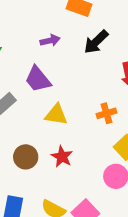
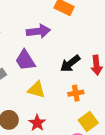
purple arrow: (50, 40) -> (38, 31), size x1.5
black arrow: (96, 42) -> (70, 64), moved

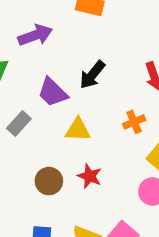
purple arrow: (38, 31) -> (35, 35), moved
black arrow: (70, 64) -> (92, 75), moved

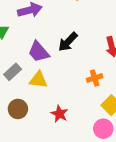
yellow triangle: (78, 130) -> (38, 80), moved
brown circle: (49, 181) -> (18, 109), moved

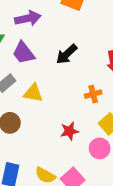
purple trapezoid: (39, 52) -> (24, 53), moved
red star: (60, 114) -> (69, 131), moved, turned 30

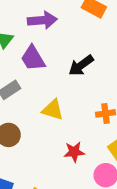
yellow triangle: (33, 93) -> (53, 110), moved

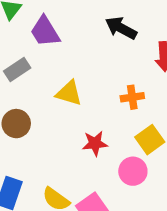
black arrow: (81, 65) -> (121, 28), moved, turned 65

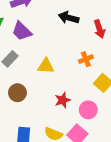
red star: (95, 143) -> (63, 100), moved
pink circle: (133, 171) -> (88, 110), moved

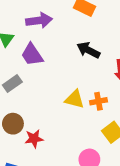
yellow triangle: (46, 66) -> (74, 99), moved
red star: (63, 100) -> (34, 139), moved

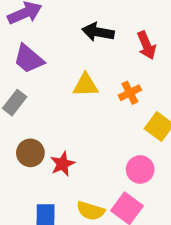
yellow triangle: (74, 99) -> (86, 85), moved

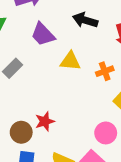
purple trapezoid: (29, 59) -> (43, 34), moved
brown circle: (30, 153) -> (21, 132), moved

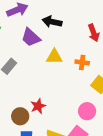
black arrow: (85, 20) -> (52, 22), moved
orange cross: (105, 71) -> (82, 62), turned 32

